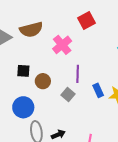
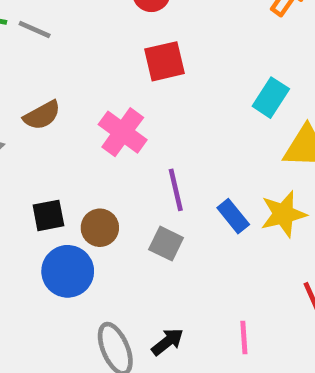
red square: (86, 21) -> (164, 61), turned 30
brown semicircle: (31, 30) -> (42, 115), size x0.7
blue circle: (23, 107) -> (68, 271), moved

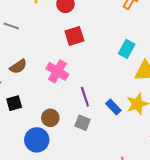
black square: (48, 215) -> (14, 103), moved

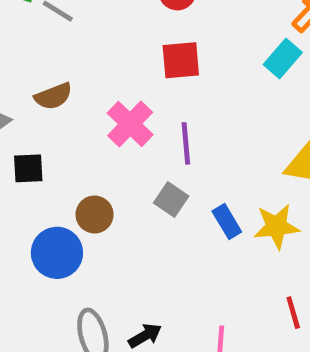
cyan rectangle: (127, 49) -> (283, 59), moved
purple line: (85, 97) -> (186, 143), moved
gray square: (82, 123) -> (171, 200), moved

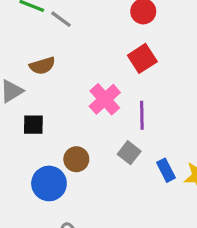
red square: (181, 60) -> (142, 58), turned -32
brown semicircle: (53, 96) -> (42, 66), moved

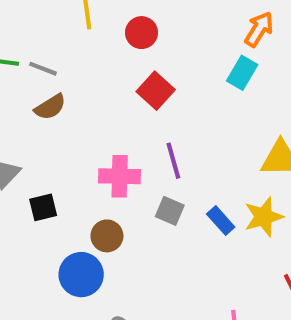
brown semicircle: (42, 66) -> (50, 107), moved
pink cross: (105, 99) -> (120, 176), moved, turned -32

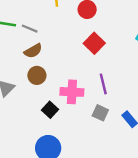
black square: (43, 207) -> (50, 110), moved, turned -35
brown circle: (107, 236) -> (37, 75), moved

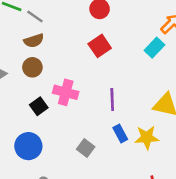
purple line: (103, 84) -> (112, 100), moved
gray square: (100, 113) -> (86, 148), moved

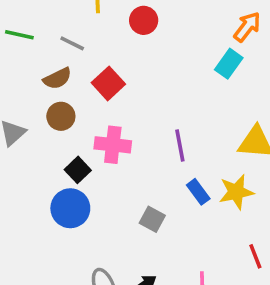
gray line: (35, 16) -> (72, 43), moved
red square: (100, 46) -> (108, 83), moved
blue circle: (28, 146) -> (70, 208), moved

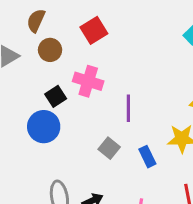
brown semicircle: (57, 78) -> (36, 21), moved, turned 130
purple line: (180, 146) -> (128, 108), moved
blue rectangle: (198, 192) -> (147, 157), moved

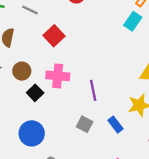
brown circle: (50, 50) -> (22, 71), moved
blue circle: (44, 127) -> (32, 133), moved

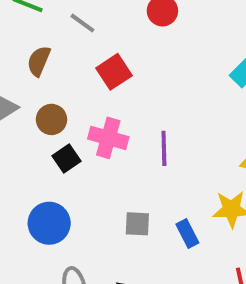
purple line: (93, 90) -> (164, 148), moved
gray square: (85, 124) -> (137, 224), turned -35

